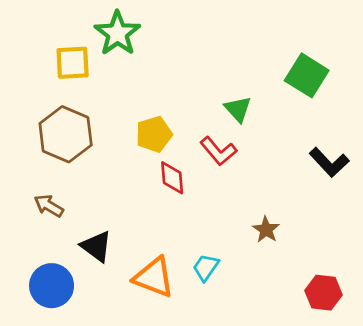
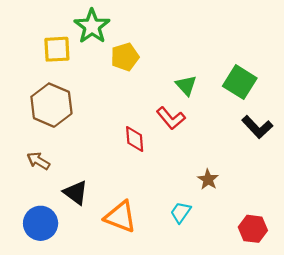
green square: (307, 75) -> (240, 82), moved
yellow pentagon: (154, 134) -> (125, 57), moved
cyan trapezoid: (206, 267) -> (181, 212), moved

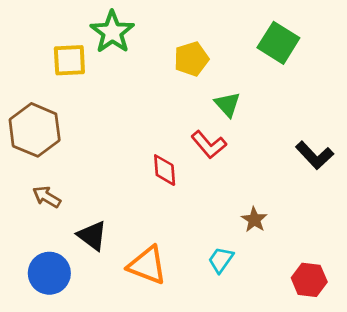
yellow pentagon: (125, 57) -> (191, 59), moved
green square: (240, 82) -> (278, 43), moved
brown hexagon: (51, 105) -> (35, 130), moved

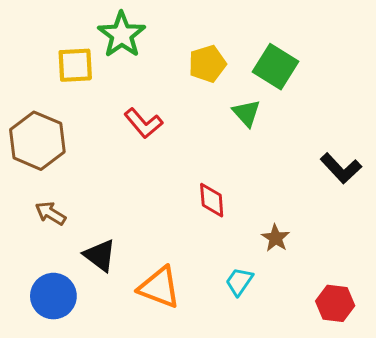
green square: (278, 43) -> (276, 67), moved
red L-shape: (209, 145) -> (143, 123), moved
red diamond: (165, 170) -> (212, 200), moved

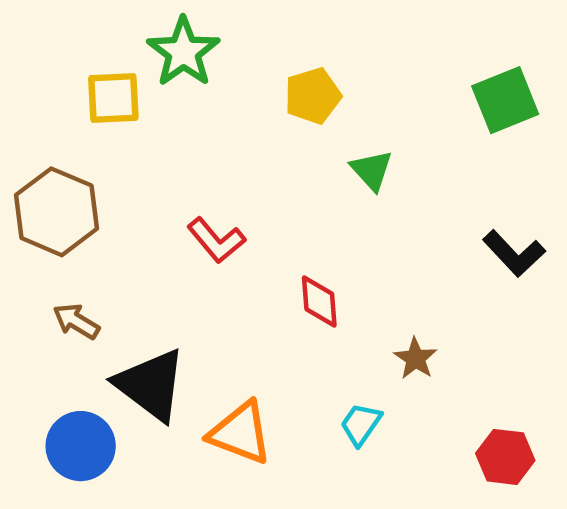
green square: (276, 67) -> (505, 100), moved, turned 36
red L-shape: (143, 123) -> (216, 240), moved
black triangle: (100, 255) -> (151, 385), size x1.5

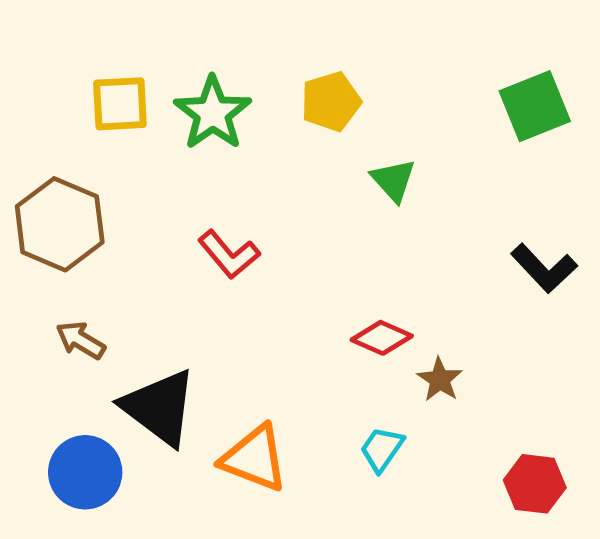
green star: (183, 52) -> (213, 113), moved
red diamond: (319, 302) -> (382, 338), moved, turned -62

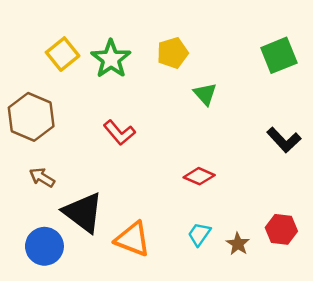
yellow square: (120, 104) -> (63, 54), turned -36
brown star: (440, 380) -> (238, 244), moved
red hexagon: (535, 484) -> (281, 229), moved

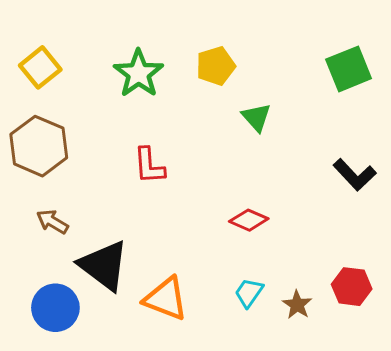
yellow square: (63, 54) -> (40, 67), moved
red L-shape: (119, 133) -> (149, 166), turned 36

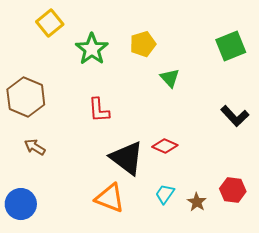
yellow square: (40, 67) -> (50, 23), moved
black triangle: (104, 265) -> (127, 158), moved
blue circle: (55, 308) -> (21, 204), moved

